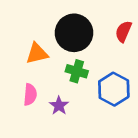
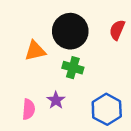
blue hexagon: (114, 89) -> (107, 109), moved
pink semicircle: (30, 95) -> (29, 109), moved

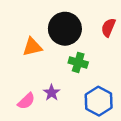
green cross: (73, 68) -> (78, 62), moved
pink semicircle: (29, 109) -> (26, 101), turned 42

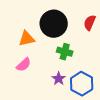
purple star: (52, 93) -> (59, 79), moved
pink semicircle: (26, 101) -> (24, 65), moved

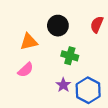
black circle: (54, 24) -> (58, 26), size x0.7

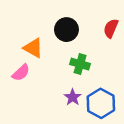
orange triangle: (29, 42) -> (33, 48), turned 42
pink semicircle: (26, 70) -> (21, 73), moved

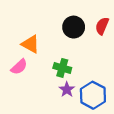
black circle: (66, 30) -> (74, 27), moved
green cross: (80, 64) -> (62, 68), moved

